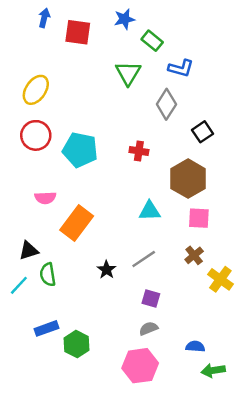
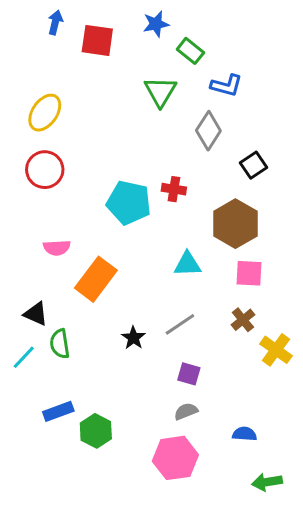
cyan pentagon: (80, 150) -> (129, 203), moved
black triangle: (29, 251) -> (36, 314), turned 42
green arrow: (213, 370) -> (267, 482), moved

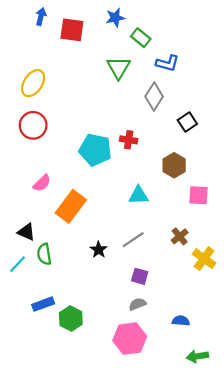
brown hexagon: (235, 224) -> (174, 165), size x0.7
pink semicircle: (57, 248) -> (42, 183), turned -42
pink square: (249, 273) -> (199, 195), moved

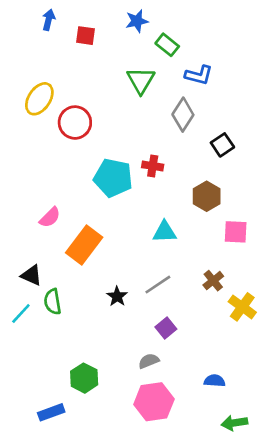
red square: (72, 30) -> (85, 36), size x0.7
red circle: (33, 125) -> (75, 123), moved
purple square: (140, 276) -> (166, 328), turned 35
blue rectangle: (43, 304) -> (51, 412), moved
gray semicircle: (137, 304) -> (149, 361), moved

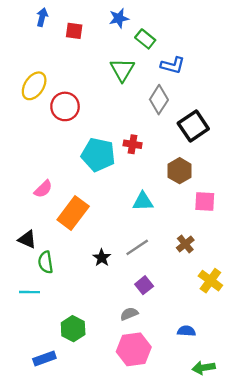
black square: (222, 145) -> (193, 126), size x1.5
yellow cross: (242, 307) -> (210, 281), moved
cyan line: (21, 314) -> (29, 292), moved, turned 48

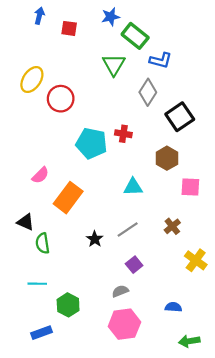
green rectangle: (145, 39) -> (135, 36), size x1.4
cyan line: (29, 292) -> (37, 284), moved

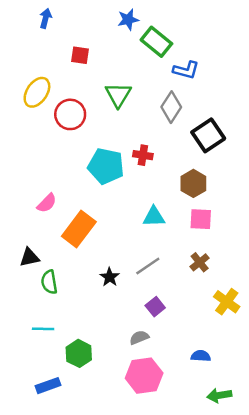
red square: (69, 28) -> (80, 55), moved
green triangle: (114, 65) -> (118, 95), moved
pink square: (190, 187) -> (201, 219), moved
black triangle: (26, 222) -> (30, 257), turned -36

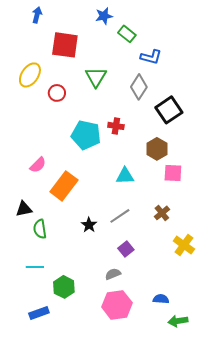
green rectangle: (156, 42) -> (127, 34), size x0.7
red square: (80, 55) -> (65, 45), size x1.8
red circle: (70, 114) -> (57, 93), size x0.7
pink square: (201, 219) -> (173, 173), moved
blue semicircle: (201, 356) -> (161, 299), moved

